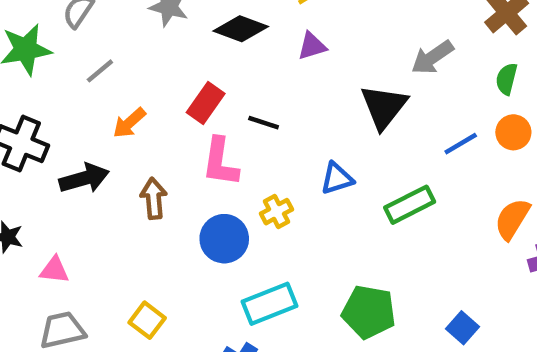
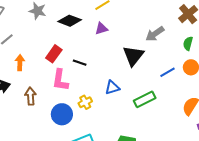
orange arrow: (129, 123) -> (20, 63), turned 133

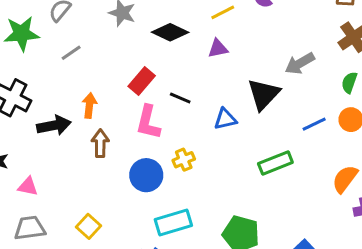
orange arrow: (20, 63) -> (89, 105), moved
blue triangle: (112, 88) -> (225, 119), moved

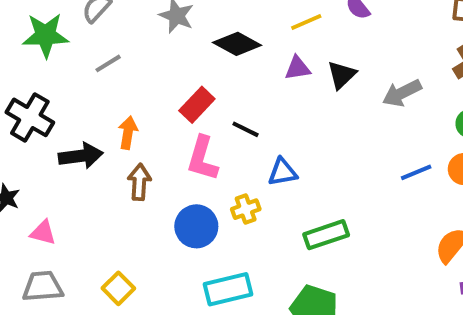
black triangle: (264, 94) -> (342, 75), moved, size x0.7
blue triangle: (225, 119) -> (283, 172), moved
green rectangle: (275, 163) -> (326, 235), moved

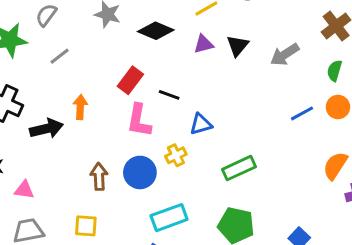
brown arrow: (139, 182) -> (99, 177), moved
yellow square: (118, 288) -> (86, 226), turned -35

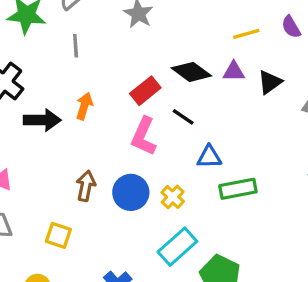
black diamond: (156, 31) -> (191, 72), moved
gray line: (60, 56) -> (76, 46), turned -70
yellow cross: (176, 155) -> (173, 197), moved, turned -35
green rectangle: (239, 168) -> (238, 189), moved
cyan rectangle: (169, 218) -> (177, 247), moved, turned -36

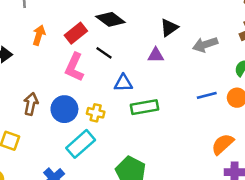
purple triangle: (234, 71) -> (156, 55), moved
orange arrow: (84, 106) -> (39, 35), moved
yellow cross: (173, 197) -> (96, 113), turned -30
cyan rectangle: (177, 247) -> (81, 144), moved

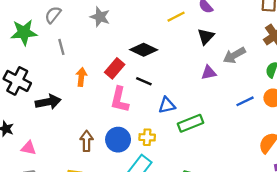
black triangle: (169, 28) -> (206, 36), moved
purple triangle: (156, 55) -> (209, 73), moved

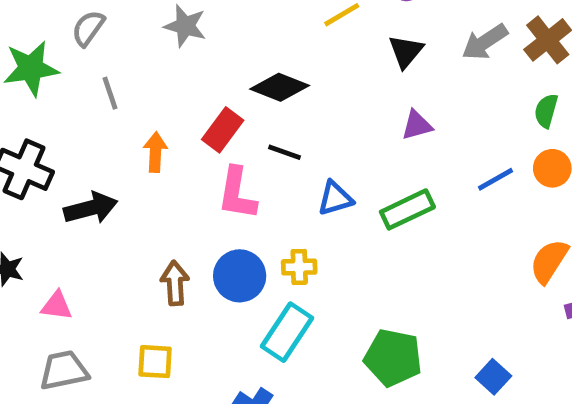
gray arrow: (234, 55) -> (485, 42), moved
green rectangle: (191, 123) -> (407, 209), moved

